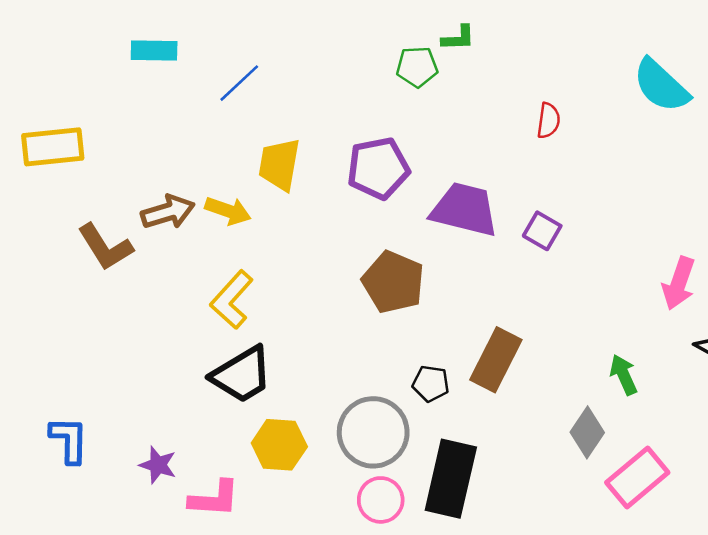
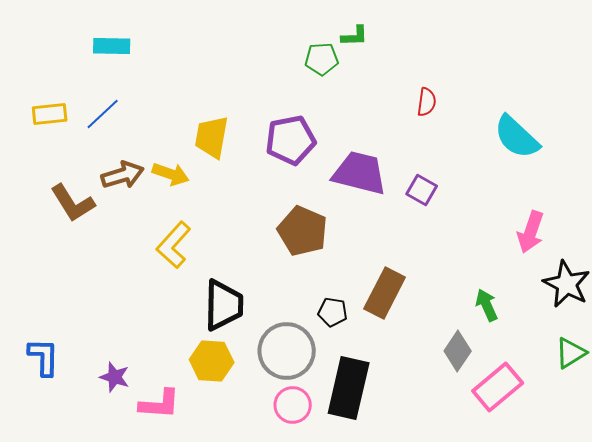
blue line: (239, 83) -> (103, 114), moved
cyan semicircle: (661, 86) -> (517, 137), moved
yellow rectangle: (53, 147) -> (50, 114), moved, size x0.7
black trapezoid: (242, 375) -> (224, 305), moved, turned -58

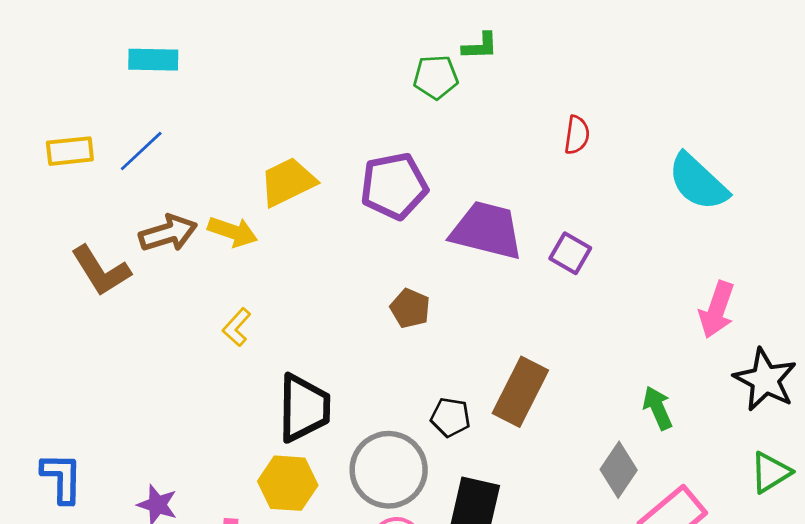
yellow trapezoid: (212, 137) -> (288, 182), turned 54
brown pentagon: (303, 231) -> (410, 308), size x0.6
yellow L-shape: (174, 245) -> (237, 327), size x0.6

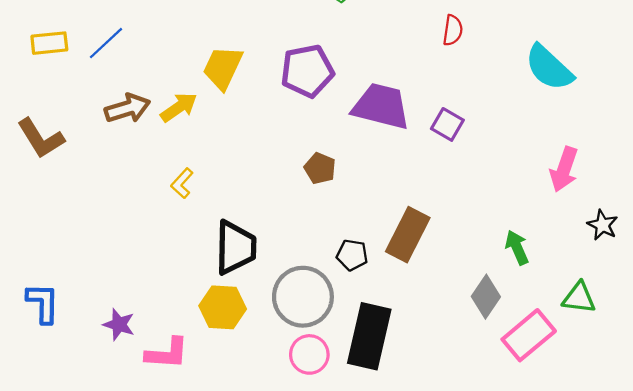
yellow trapezoid: (288, 182) -> (223, 68), turned -39
yellow arrow: (233, 232) -> (179, 107), turned -54
brown L-shape: (101, 271) -> (41, 138), moved
black star: (765, 380) -> (603, 225), size x0.6
green triangle: (771, 472) -> (579, 298), moved, turned 39

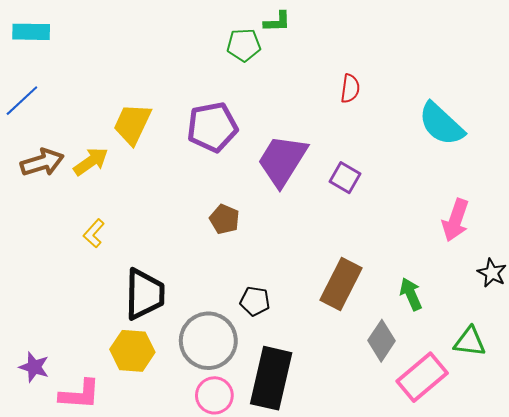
purple trapezoid: (381, 106) -> (282, 160), turned -72
brown rectangle: (408, 235) -> (341, 284), moved

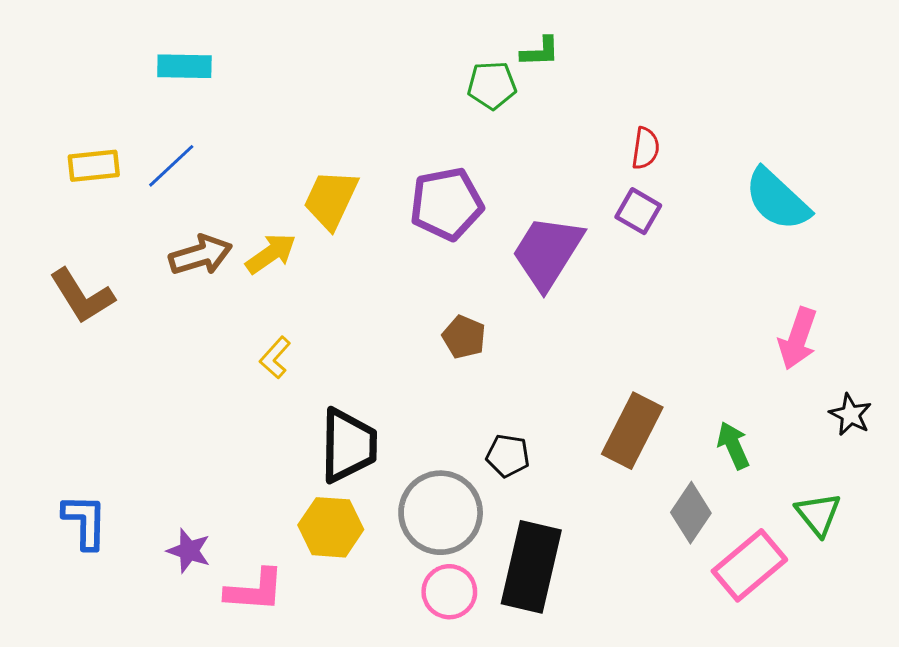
purple square: (345, 178) -> (638, 211), moved
green triangle: (470, 342) -> (818, 514), turned 44

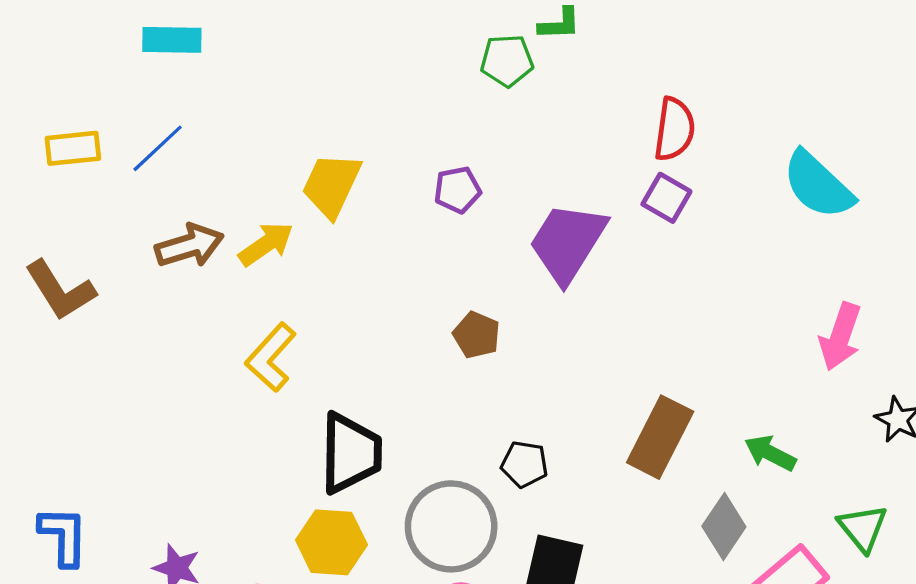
red semicircle: (645, 148) -> (674, 129), size x1.4
purple pentagon: (446, 204) -> (457, 190), size x0.6
yellow L-shape: (275, 358) -> (271, 357), size x1.5
green arrow: (733, 445) -> (770, 453), turned -39

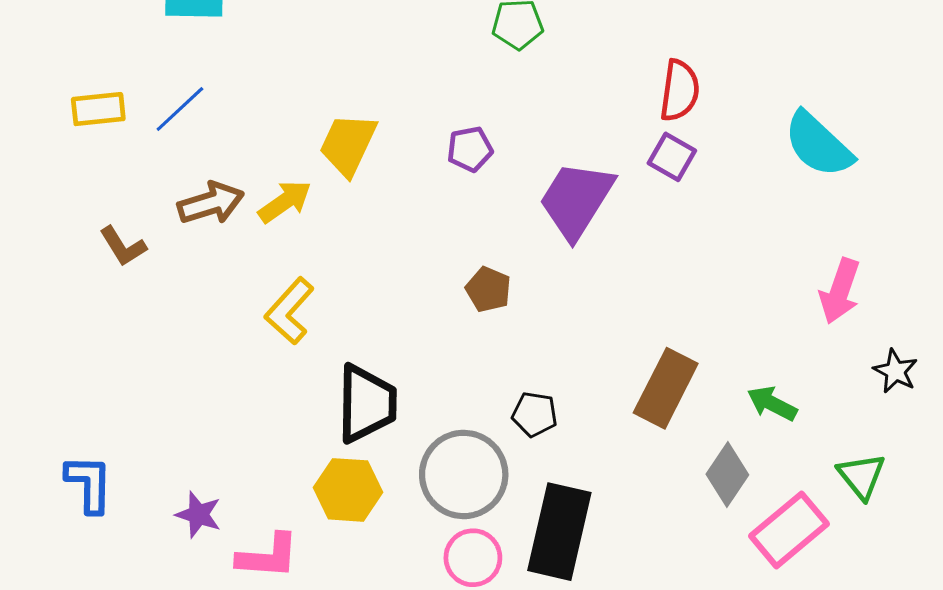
brown L-shape: (60, 290) -> (123, 246), moved, size x0.7

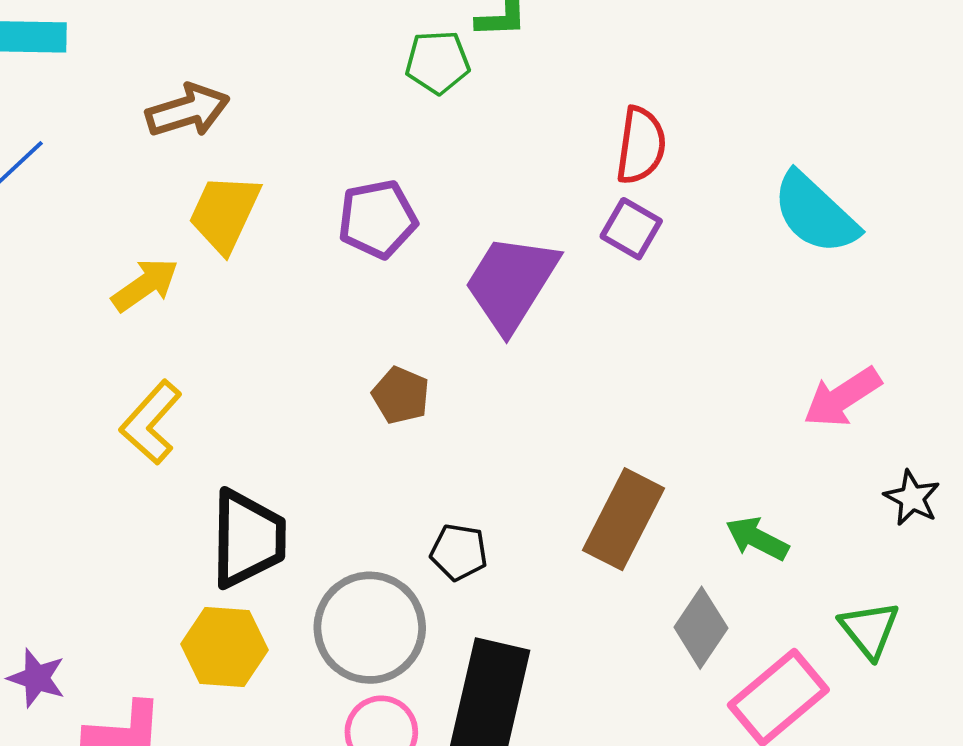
purple pentagon: (470, 149) -> (377, 219), size x1.4
brown arrow: (211, 203) -> (188, 111), moved
pink arrow: (840, 291) -> (842, 397), turned 38

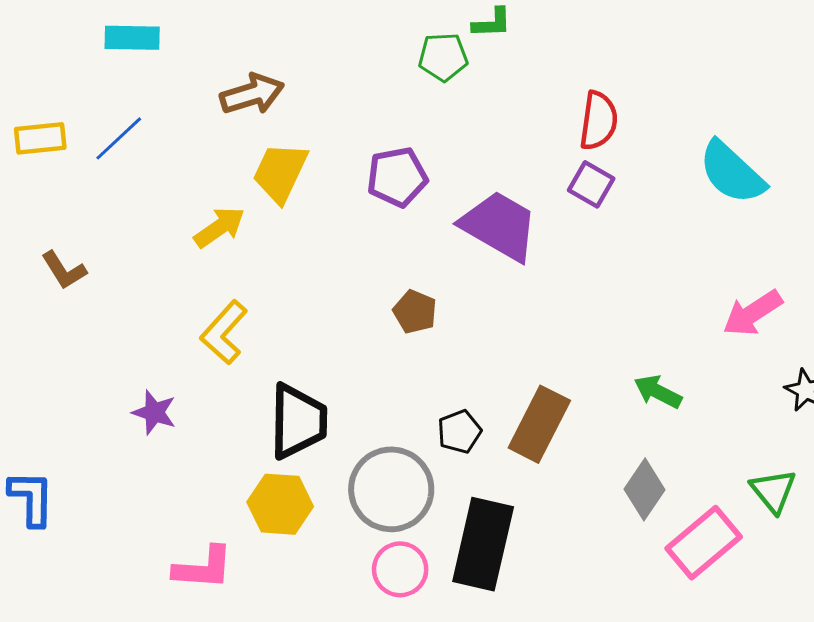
purple trapezoid: (511, 283) -> (499, 226), turned 88
brown rectangle: (623, 519) -> (539, 424), moved
green arrow: (757, 539) -> (658, 392), moved
black pentagon: (459, 552) -> (459, 432), turned -30
purple star: (37, 678) -> (154, 412), moved

